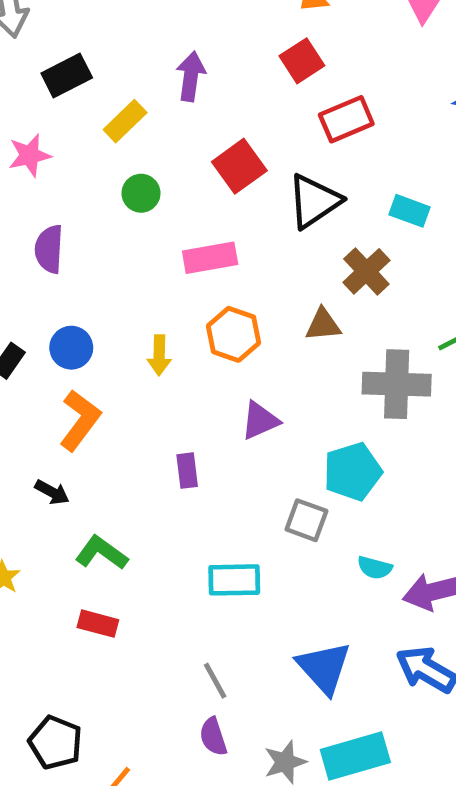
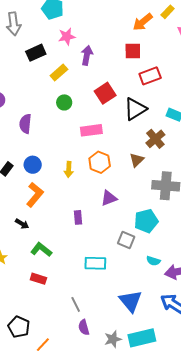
red square: (302, 61) -> (133, 51), turned 30
pink star: (30, 155) -> (67, 36), moved
brown triangle: (323, 325) -> (137, 160), turned -42
gray line: (215, 681) -> (76, 304), moved

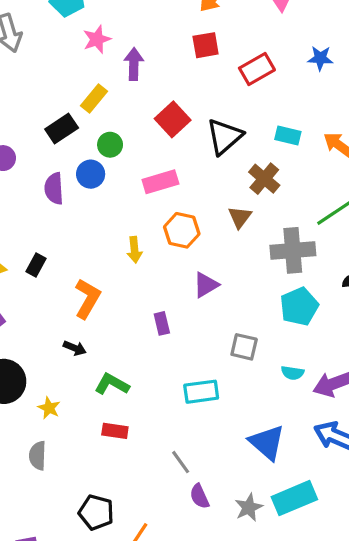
black rectangle: (36, 53) -> (62, 129), moved
red rectangle: (150, 76) -> (257, 69), moved
blue circle: (33, 165) -> (91, 174), moved
cyan pentagon: (146, 221) -> (299, 306), moved

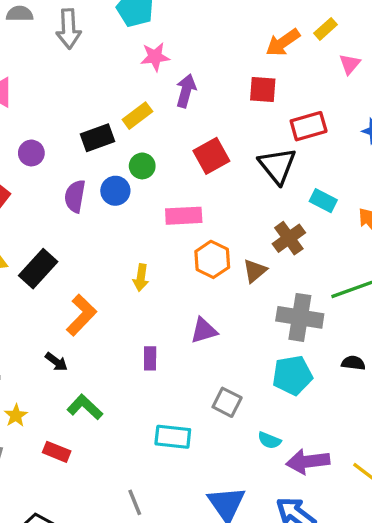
black triangle: (224, 137) -> (277, 166), moved, turned -42
orange hexagon: (182, 230) -> (212, 259), moved
black rectangle: (36, 265) -> (38, 269), size x1.6
red rectangle: (115, 431) -> (57, 452), moved

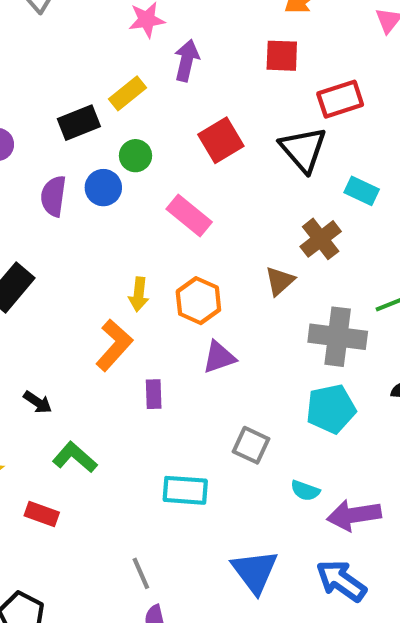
pink rectangle: (184, 216) -> (189, 216), turned 44
orange hexagon: (212, 259) -> (198, 301), moved
orange L-shape: (81, 315) -> (114, 345), moved

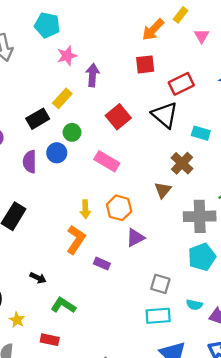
purple rectangle: (154, 394) -> (102, 264), turned -56
cyan rectangle: (185, 490) -> (158, 316), moved

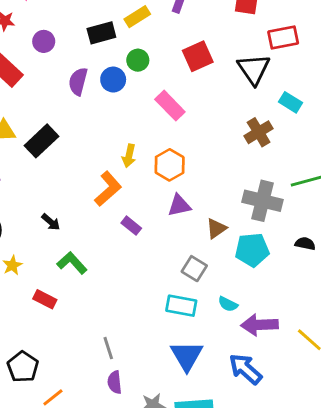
brown triangle: (163, 190) -> (216, 228), moved

